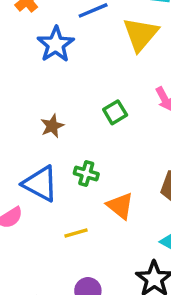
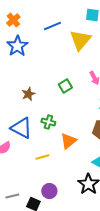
blue star: (56, 44) -> (17, 46), moved
orange triangle: (120, 206) -> (68, 141), turned 42

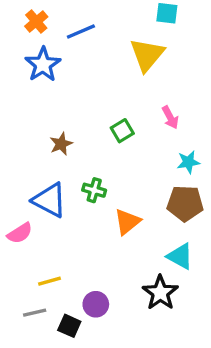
blue line: (52, 26) -> (81, 31), moved
yellow line: (42, 157) -> (49, 281), moved

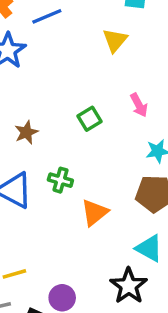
yellow triangle: (147, 55) -> (115, 40), size x0.7

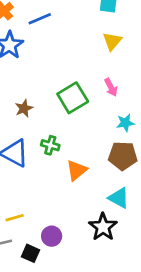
yellow triangle: (115, 40) -> (112, 41), moved
green square: (89, 119) -> (73, 98), size x1.6

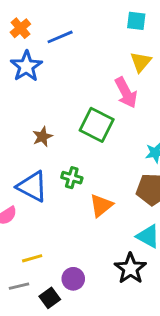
pink arrow: (111, 87) -> (126, 93), moved, size x1.5
green square: (73, 98) -> (97, 125), turned -32
black square: (30, 253) -> (50, 298), turned 30

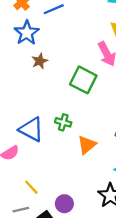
brown star: (42, 137) -> (40, 61), moved
yellow line: (32, 258) -> (31, 187), turned 63

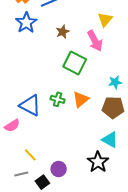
brown star: (40, 61) -> (63, 32), moved
orange triangle: (87, 145) -> (81, 99), moved

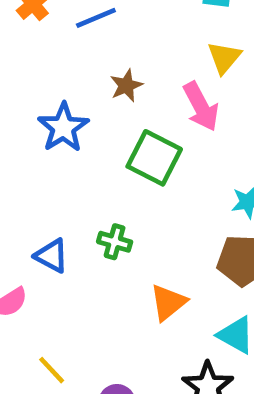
blue star: (26, 23) -> (63, 128), moved
orange triangle: (81, 99) -> (168, 302), moved
blue triangle: (30, 105) -> (52, 256), size x0.7

